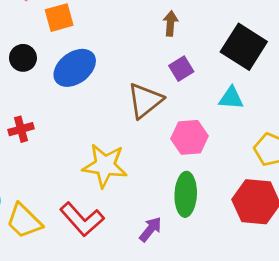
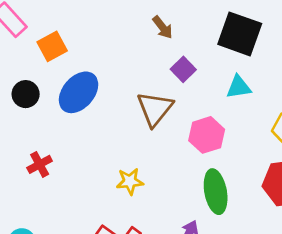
brown arrow: (170, 23) -> (163, 27), turned 150
yellow star: (105, 166) -> (130, 181), size x0.6

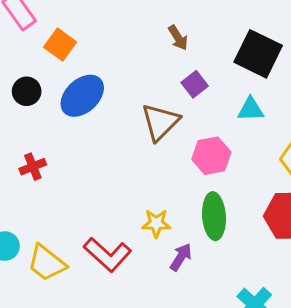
orange square: (52, 46) -> (60, 45), turned -32
yellow star: (130, 181) -> (156, 223), moved

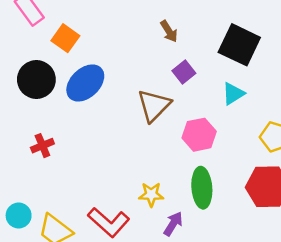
black circle: (27, 91) -> (36, 80), size x1.5
cyan triangle: (251, 109) -> (233, 94), turned -30

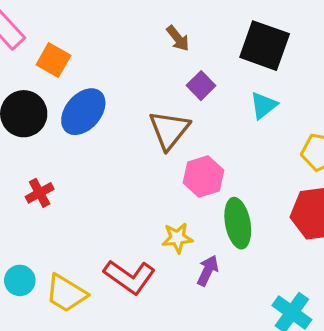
pink hexagon: (199, 135) -> (203, 177), moved

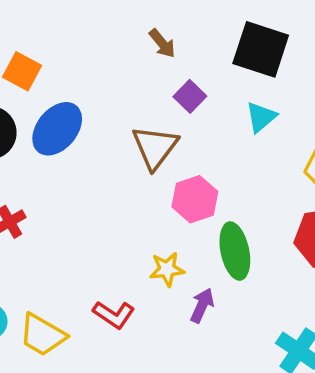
red L-shape: (130, 277) -> (114, 315), size x0.7

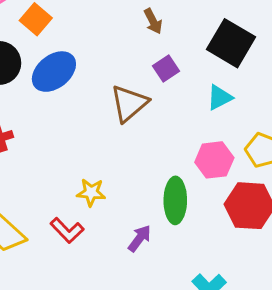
pink hexagon: (195, 199) -> (214, 160), moved
yellow star: (167, 269) -> (91, 192), moved

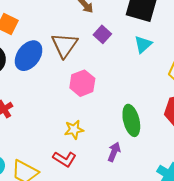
brown triangle: (129, 103) -> (64, 45), moved
pink hexagon: (214, 160) -> (82, 83), moved

